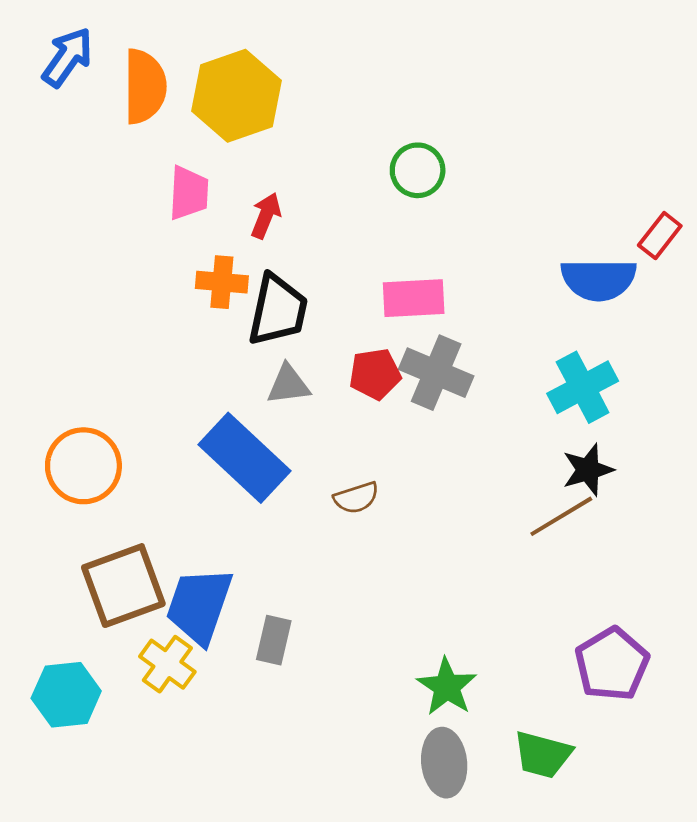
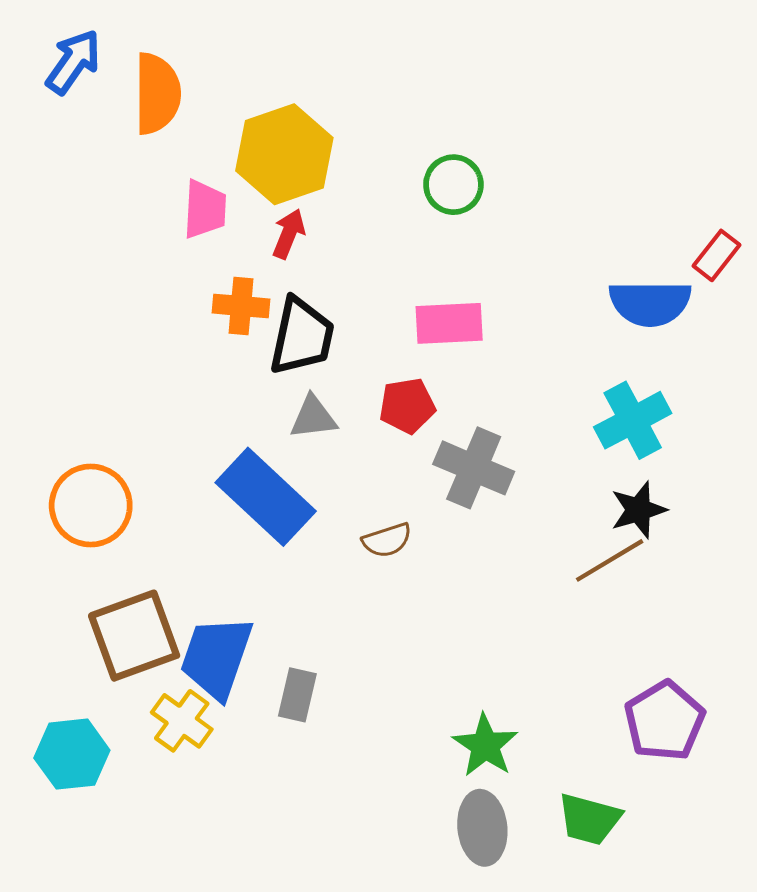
yellow hexagon: (237, 96) -> (284, 154), moved
gray cross: (436, 373) -> (474, 468), moved

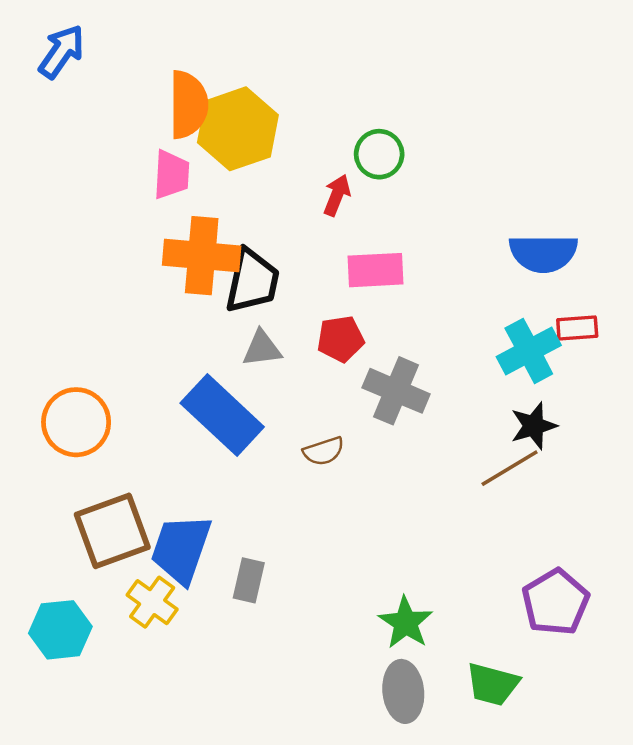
orange semicircle: (157, 94) -> (188, 105), moved
red arrow: (289, 234) -> (337, 195), moved
red rectangle: (717, 255) -> (577, 328), moved, turned 48
orange cross: (241, 306) -> (202, 256), size x1.6

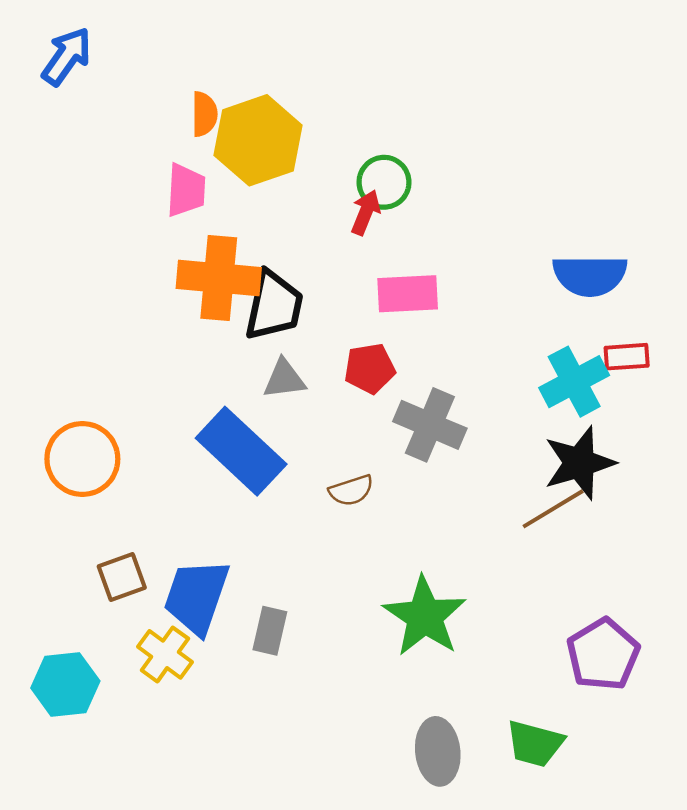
orange semicircle: (188, 105) -> (204, 114), size x0.6
green circle: (379, 154) -> (384, 182), moved
black star: (534, 426) -> (579, 463), size x1.4
brown square: (112, 531) -> (122, 577), size x0.6
green star: (406, 623) -> (425, 616), moved, size x1.4

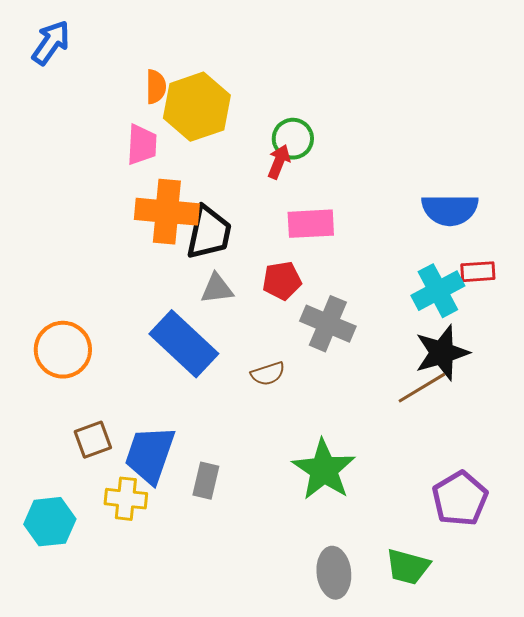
yellow cross: (165, 654) -> (126, 499), turned -30

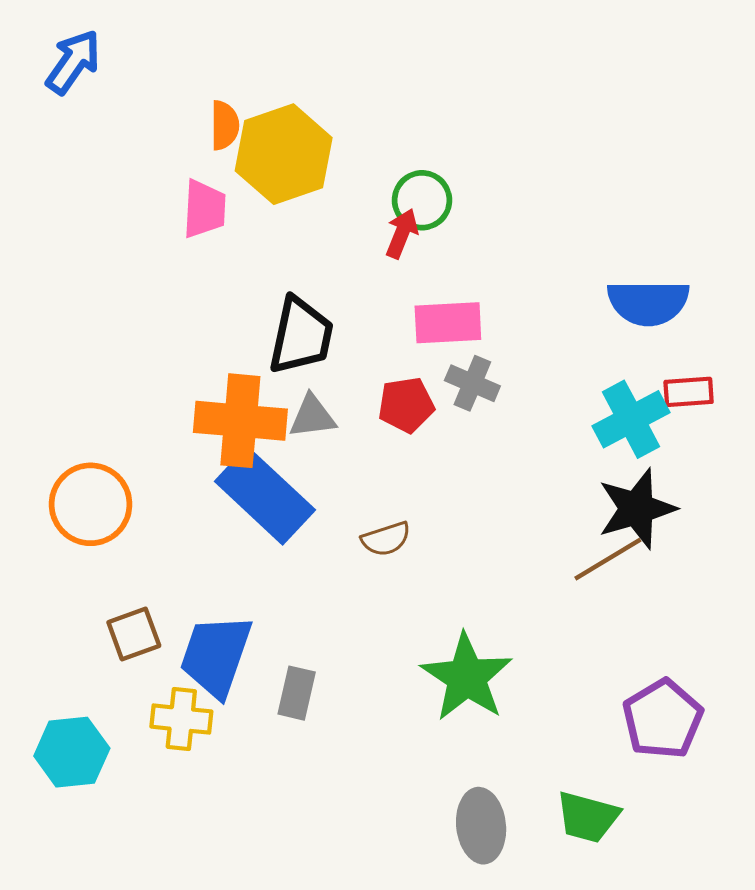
orange cross: (167, 212) -> (240, 421), moved
gray cross: (328, 324) -> (472, 383), moved, size x0.7

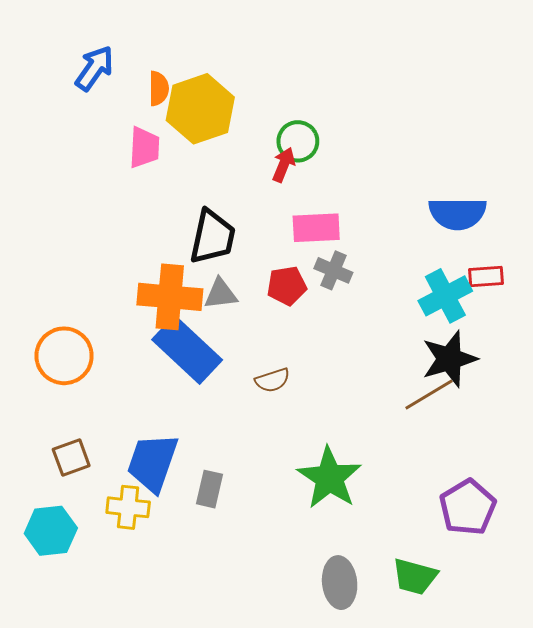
blue arrow: (73, 62) -> (95, 68), moved
brown square: (134, 634) -> (71, 458), moved

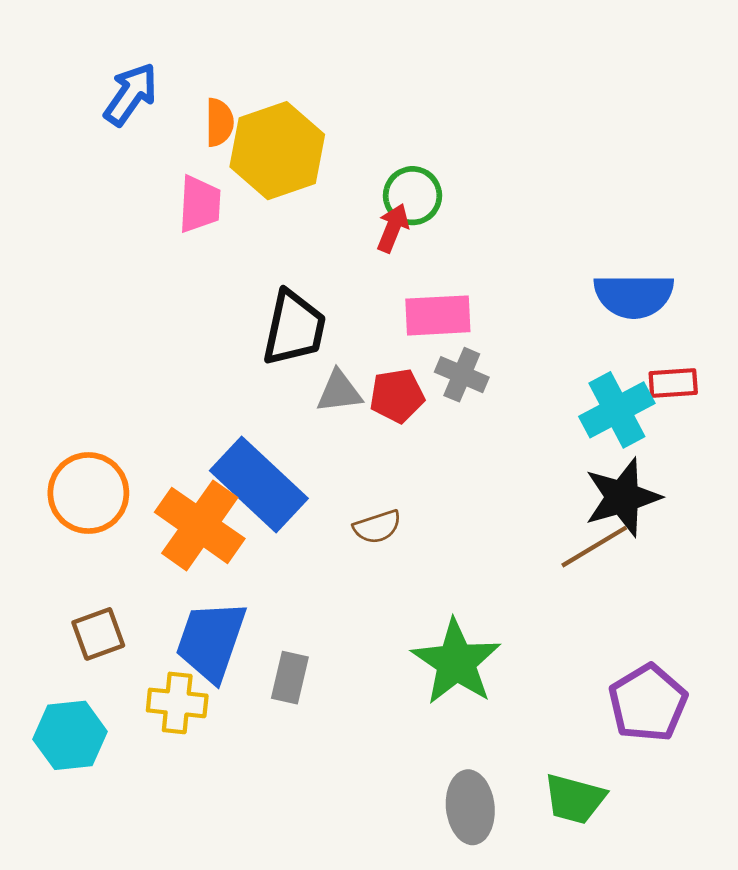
gray triangle: (221, 294) -> (339, 392), moved
orange cross: (170, 297) -> (200, 525), moved, turned 30

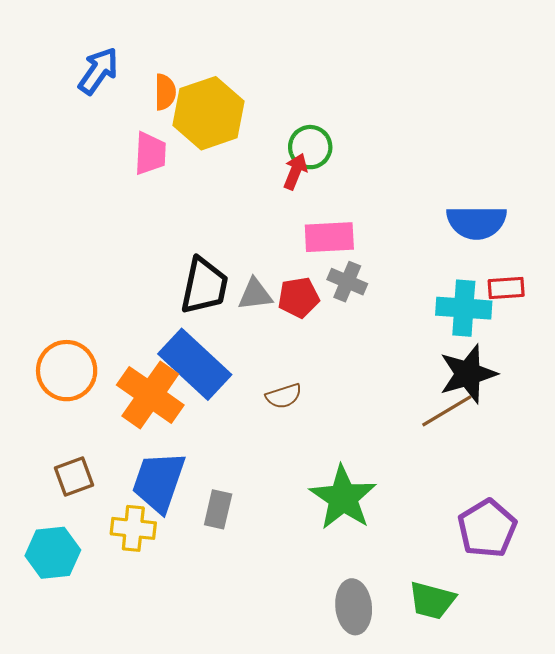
black trapezoid: (294, 328) -> (204, 286), moved
cyan cross: (617, 410) -> (464, 308), turned 32

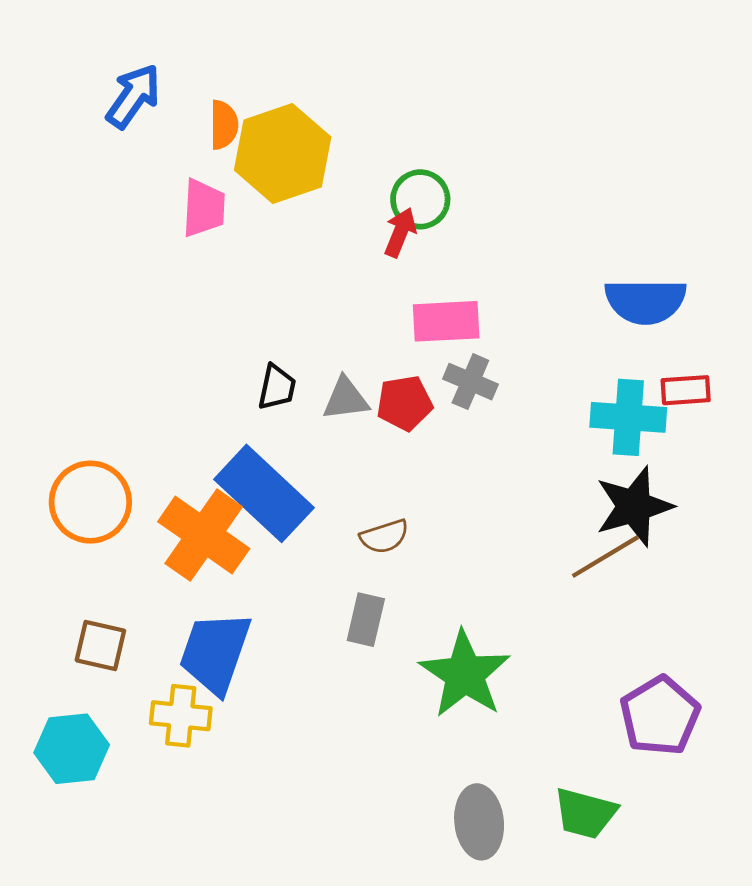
black trapezoid: (204, 286) -> (277, 387), size x0.6
brown square: (74, 477) -> (100, 645), turned 33
gray rectangle: (218, 509) -> (366, 620), moved

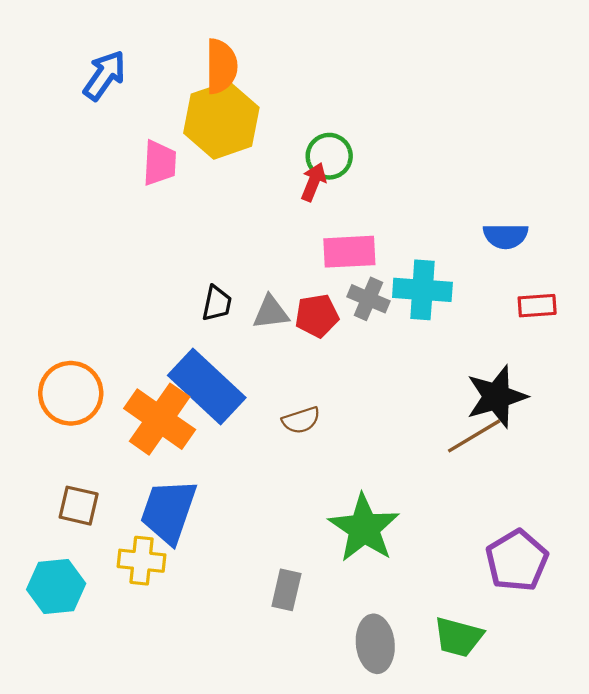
orange semicircle: (224, 125) -> (221, 66), moved, size x1.4
blue semicircle: (645, 301) -> (506, 236), size x0.7
cyan cross: (628, 417) -> (422, 290), moved
gray rectangle: (366, 620) -> (286, 590), moved

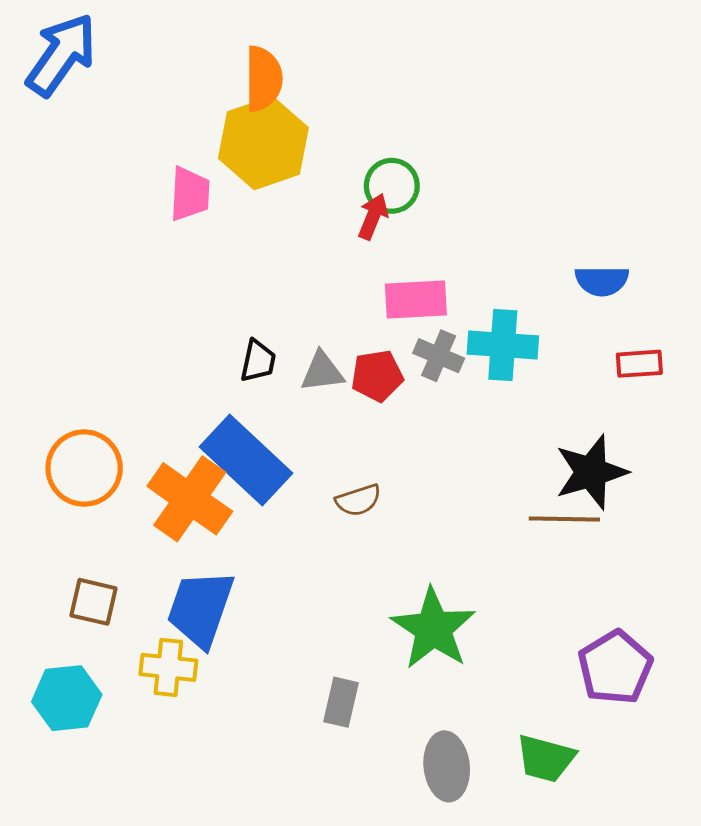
blue arrow: (104, 75) -> (61, 55), moved, size x1.4
brown line: (474, 436) -> (564, 519), turned 32

